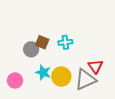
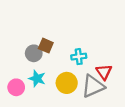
cyan cross: (65, 42) -> (79, 57), moved
cyan star: (43, 72) -> (37, 79), moved

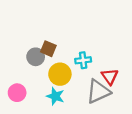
cyan star: (37, 79) -> (55, 96), moved
yellow circle: (67, 83) -> (60, 74), moved

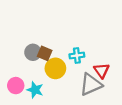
brown square: (48, 49) -> (45, 53), moved
cyan star: (55, 96) -> (35, 90), moved

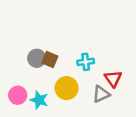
yellow circle: (55, 68) -> (67, 88), moved
gray triangle: (91, 84) -> (101, 94), size x0.7

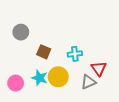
gray circle: (37, 58) -> (21, 32), moved
cyan star: (39, 100) -> (40, 78), moved

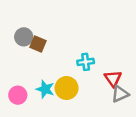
brown square: (44, 52) -> (38, 44), moved
gray triangle: (88, 82) -> (120, 94), moved

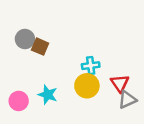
yellow circle: (67, 88) -> (87, 86), moved

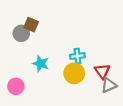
brown square: (40, 47) -> (31, 25), moved
cyan star: (48, 95) -> (41, 64), moved

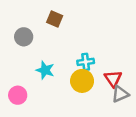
brown square: (31, 25) -> (55, 19), moved

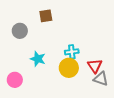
brown square: (55, 19) -> (46, 16), turned -32
gray triangle: (120, 94) -> (101, 79), turned 42

